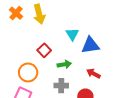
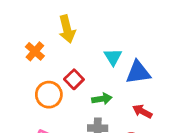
orange cross: (16, 13) -> (35, 51), moved
orange circle: (28, 72) -> (49, 95), moved

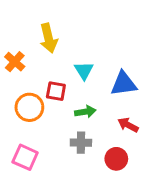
cyan triangle: (113, 57) -> (84, 71), moved
red square: (74, 79) -> (56, 91), turned -36

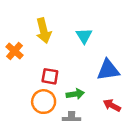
cyan triangle: (84, 71) -> (84, 36), moved
orange circle: (29, 107) -> (44, 102), moved

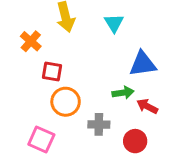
red square: (50, 76) -> (52, 71), moved
green arrow: (75, 94) -> (123, 93), moved

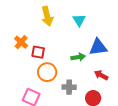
orange cross: (31, 41) -> (21, 42), moved
green arrow: (123, 93) -> (78, 57), moved

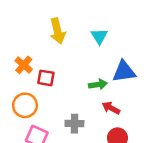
orange circle: (47, 72) -> (25, 105), moved
red arrow: (101, 75) -> (111, 108), moved
gray cross: (69, 87) -> (74, 124), moved

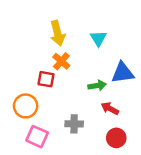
orange cross: (24, 65) -> (61, 61), moved

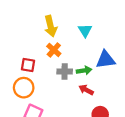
red square: (46, 79) -> (28, 65), moved
red arrow: (110, 109) -> (86, 90), moved
gray cross: (74, 124) -> (65, 71), moved

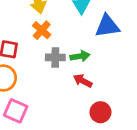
blue triangle: (106, 60) -> (107, 26), moved

